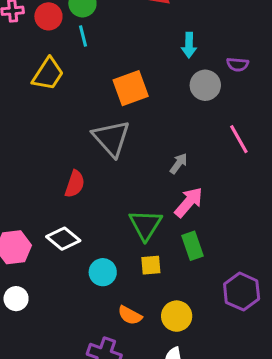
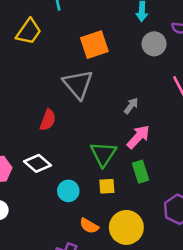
yellow circle: (177, 316) -> (126, 227), size x1.4

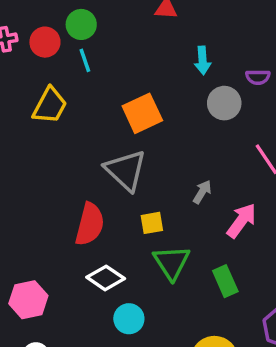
red semicircle: (48, 120) -> (90, 224), size x1.4
pink arrow: (138, 137) -> (242, 221), moved
white diamond: (37, 163) -> (106, 278), moved
yellow square: (107, 186) -> (152, 223), moved

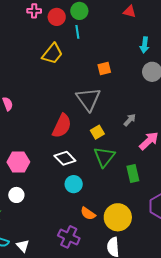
orange square: (142, 113) -> (104, 68), size x0.6
yellow square: (152, 223) -> (97, 132), turned -32

